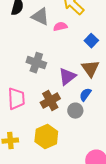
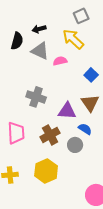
purple triangle: (67, 77) -> (67, 111), turned 42
blue semicircle: (85, 95) -> (85, 129), turned 88

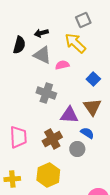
gray cross: (36, 97) -> (46, 93), moved

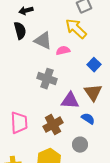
black arrow: (41, 33) -> (26, 11), moved
black semicircle: (19, 45) -> (20, 31), turned -30
gray circle: (77, 149) -> (80, 145), moved

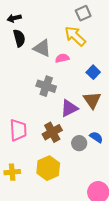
black arrow: (26, 11) -> (14, 18), moved
purple triangle: (70, 101) -> (69, 108), turned -30
blue semicircle: (88, 119) -> (96, 137), moved
gray circle: (80, 145) -> (79, 143), moved

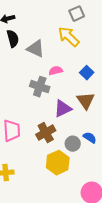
pink semicircle: (62, 58) -> (56, 71), moved
yellow hexagon: (48, 168) -> (58, 163), moved

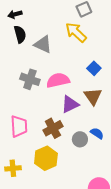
pink semicircle: (56, 71) -> (58, 80), moved, size x1.6
gray cross: (40, 87) -> (30, 79), moved
yellow hexagon: (58, 163) -> (46, 158), moved

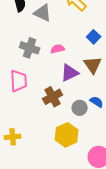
pink semicircle: (58, 80) -> (58, 49), size x0.6
pink trapezoid: (19, 126) -> (19, 81), moved
yellow hexagon: (46, 158) -> (67, 135), moved

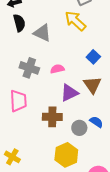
brown cross: (53, 97) -> (52, 117), turned 30
yellow cross: (13, 137) -> (12, 157), turned 35

